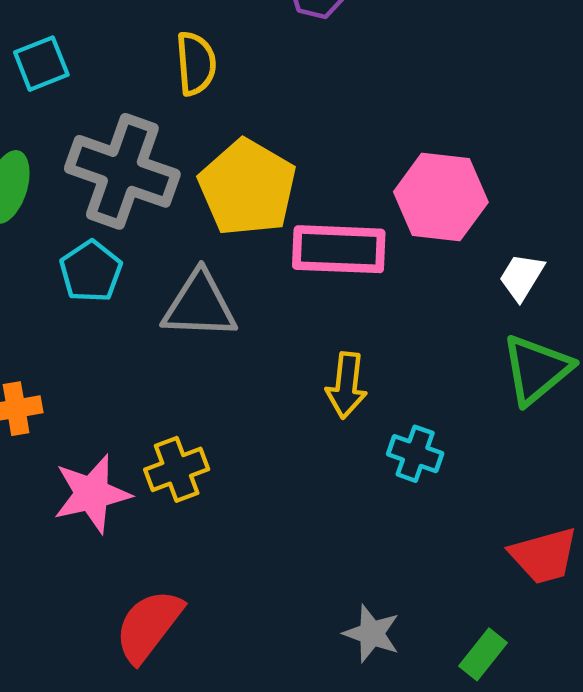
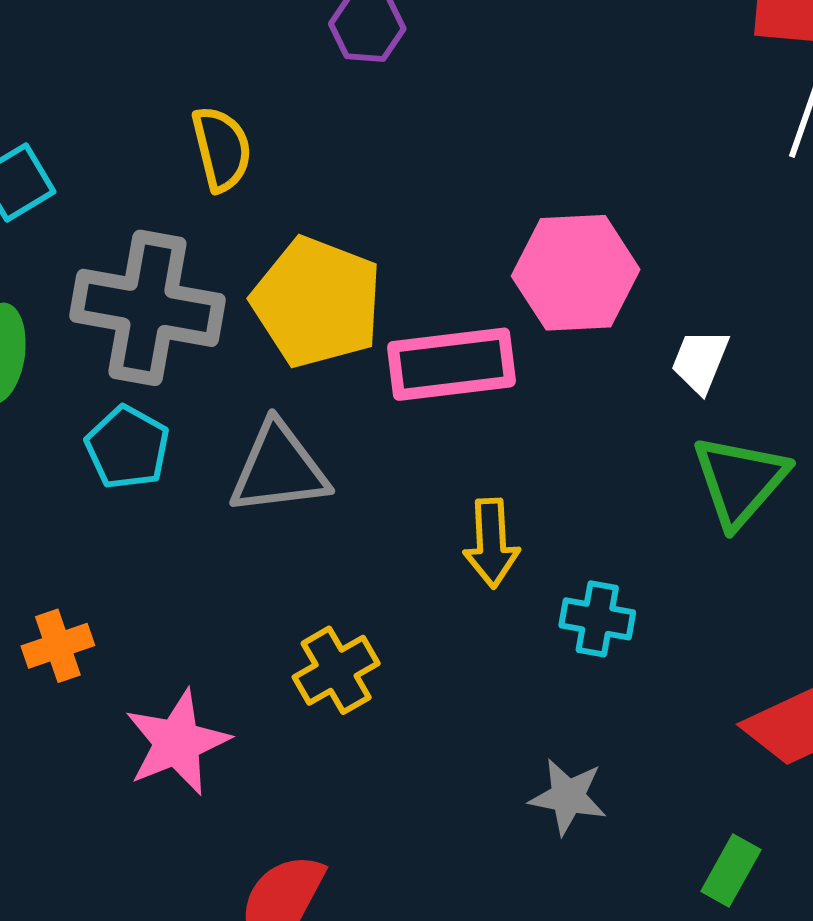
yellow cross: (177, 469) -> (336, 670), moved
gray star: (372, 634) -> (568, 797), moved

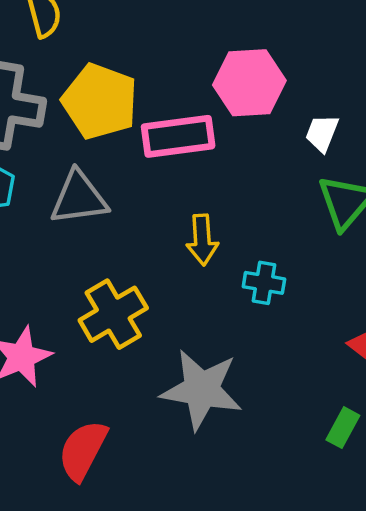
yellow cross: (336, 670) -> (113, 314), size x1.4
gray star: (568, 797) -> (201, 390), moved, size x1.8

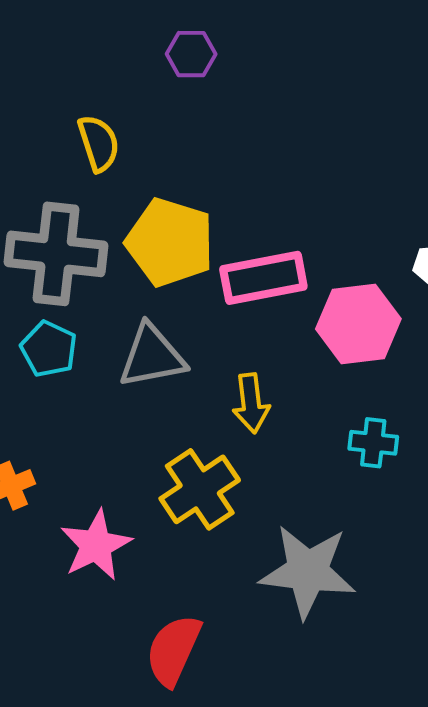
pink hexagon: (249, 83) -> (358, 324), moved
yellow arrow: (202, 240) -> (251, 403), moved

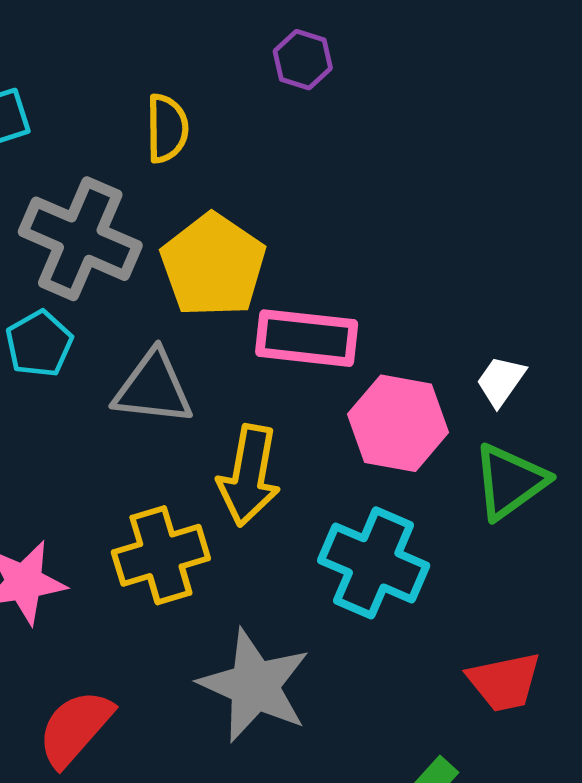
yellow arrow: (251, 403) -> (249, 475), size x1.4
cyan cross: (373, 443) -> (374, 563), size x1.8

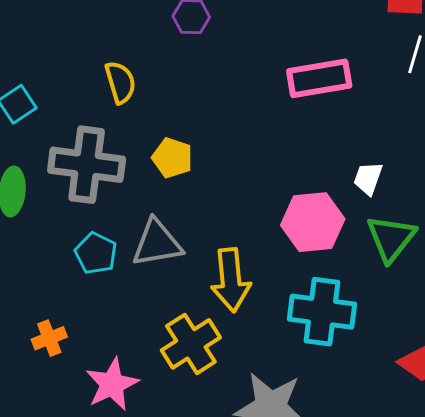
yellow pentagon: (213, 265) -> (172, 158), size x0.6
pink rectangle: (307, 338) -> (319, 78), moved
cyan pentagon: (39, 344) -> (96, 253), moved

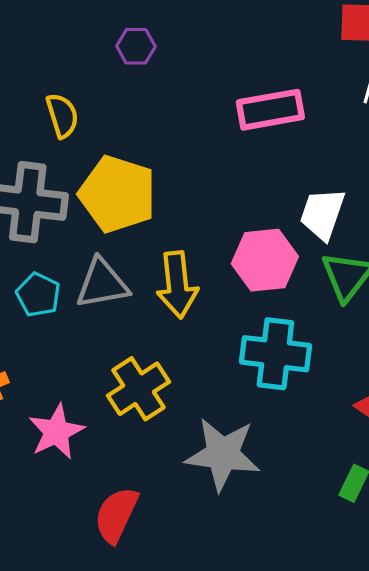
yellow pentagon: (172, 158) -> (117, 194), size x1.8
white trapezoid: (368, 178) -> (322, 214), size x1.5
yellow arrow: (231, 280) -> (177, 285), moved

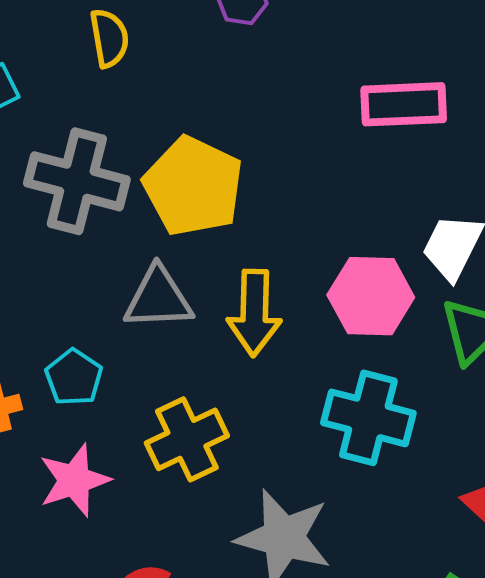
yellow semicircle: (62, 116) -> (109, 38), moved
cyan pentagon: (38, 295) -> (74, 377), moved

